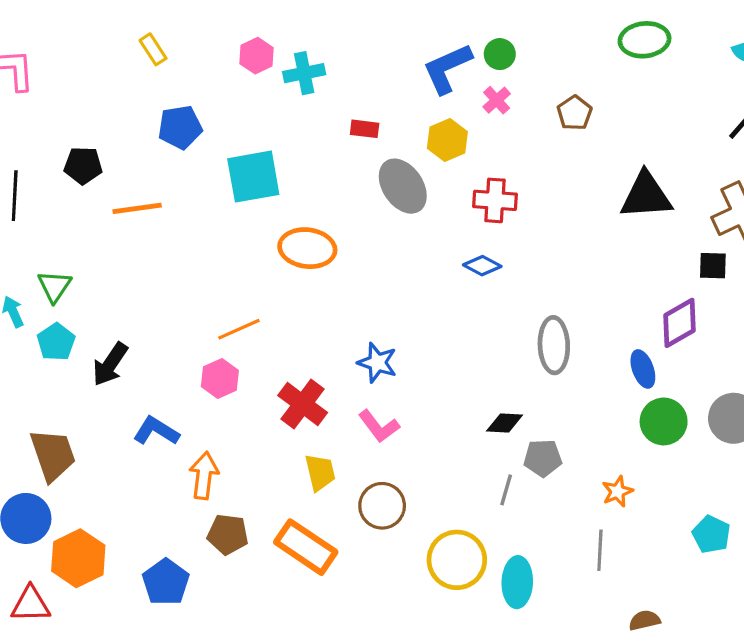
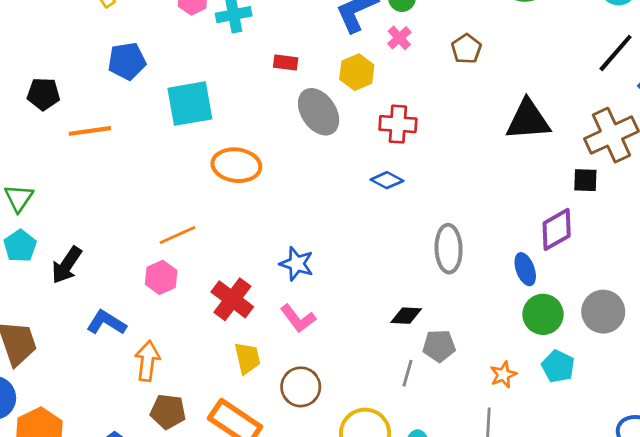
cyan pentagon: (711, 534) -> (558, 366), moved

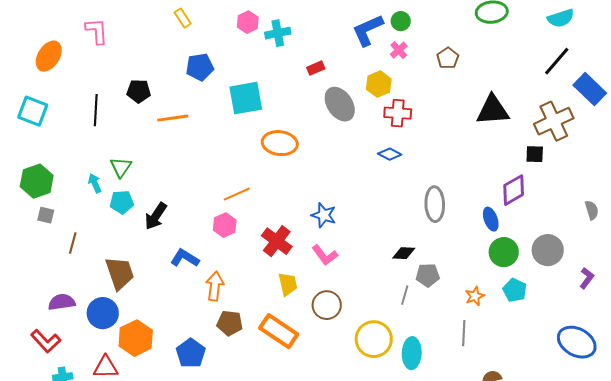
red rectangle: (286, 62) -> (316, 68), turned -30
yellow hexagon: (357, 72) -> (379, 84), moved
cyan pentagon: (20, 246) -> (122, 202), turned 30

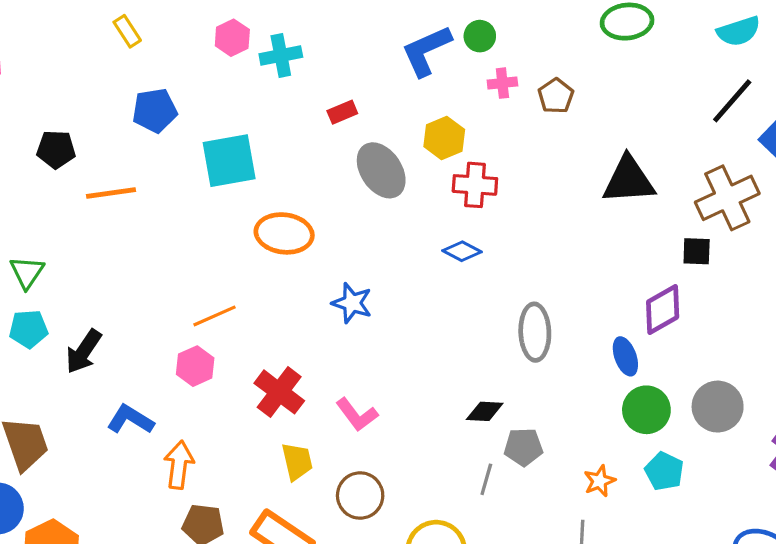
pink cross: (399, 50) -> (502, 83), moved, turned 36
blue star: (324, 215) -> (352, 303), moved

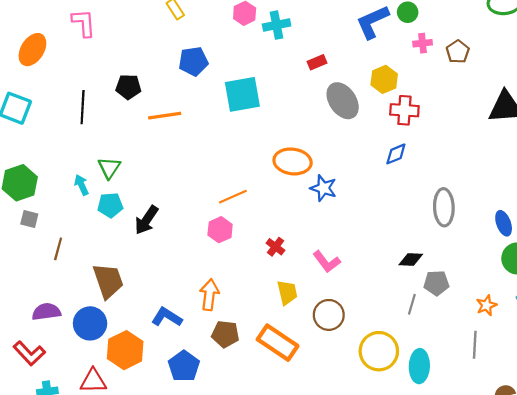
orange ellipse: (284, 233) -> (293, 161), moved
blue diamond: (462, 251) -> (396, 154), turned -50
red cross: (279, 392) -> (275, 247), size x0.6
blue L-shape: (130, 419) -> (167, 317), moved

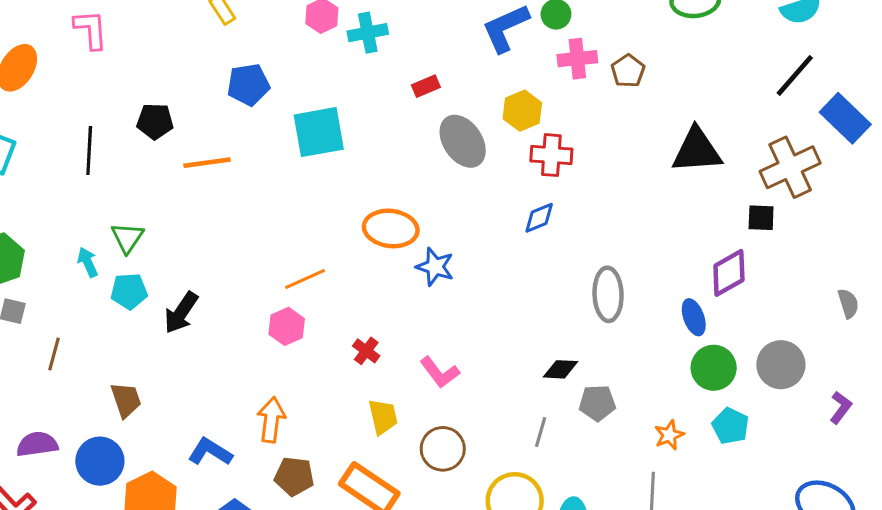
pink cross: (423, 43) -> (577, 59), size x1.4
brown trapezoid: (108, 281) -> (126, 400), size x0.7
gray line: (412, 304) -> (541, 432), moved

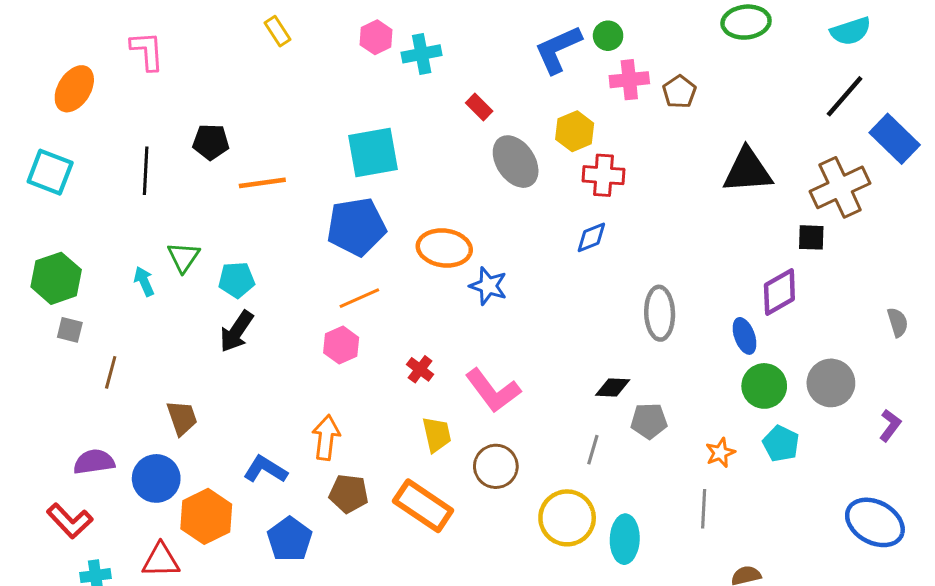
blue pentagon: (248, 85) -> (356, 227), moved, size x1.4
red rectangle: (426, 86) -> (479, 107), turned 68
cyan pentagon: (129, 291) -> (237, 280), moved
pink L-shape: (440, 372) -> (493, 391), size x1.4

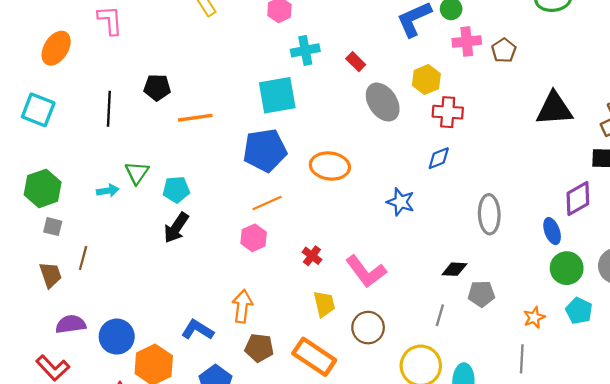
cyan cross: (422, 54) -> (305, 50), moved
cyan arrow: (144, 281) -> (108, 191), turned 105
blue star: (488, 286) -> (401, 202), moved
brown trapezoid: (182, 418) -> (50, 275), moved

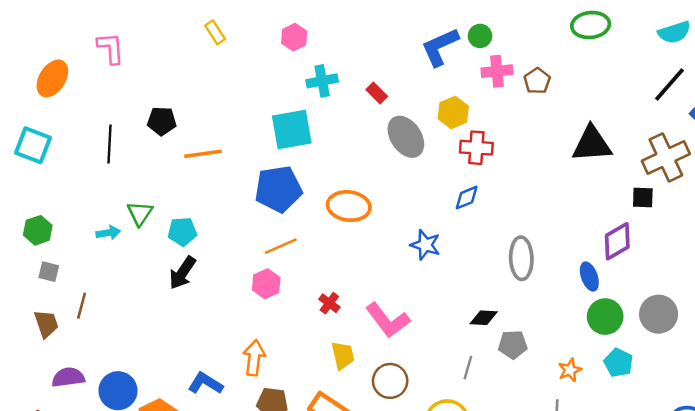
green hexagon: (43, 188) -> (38, 230), size x0.7

